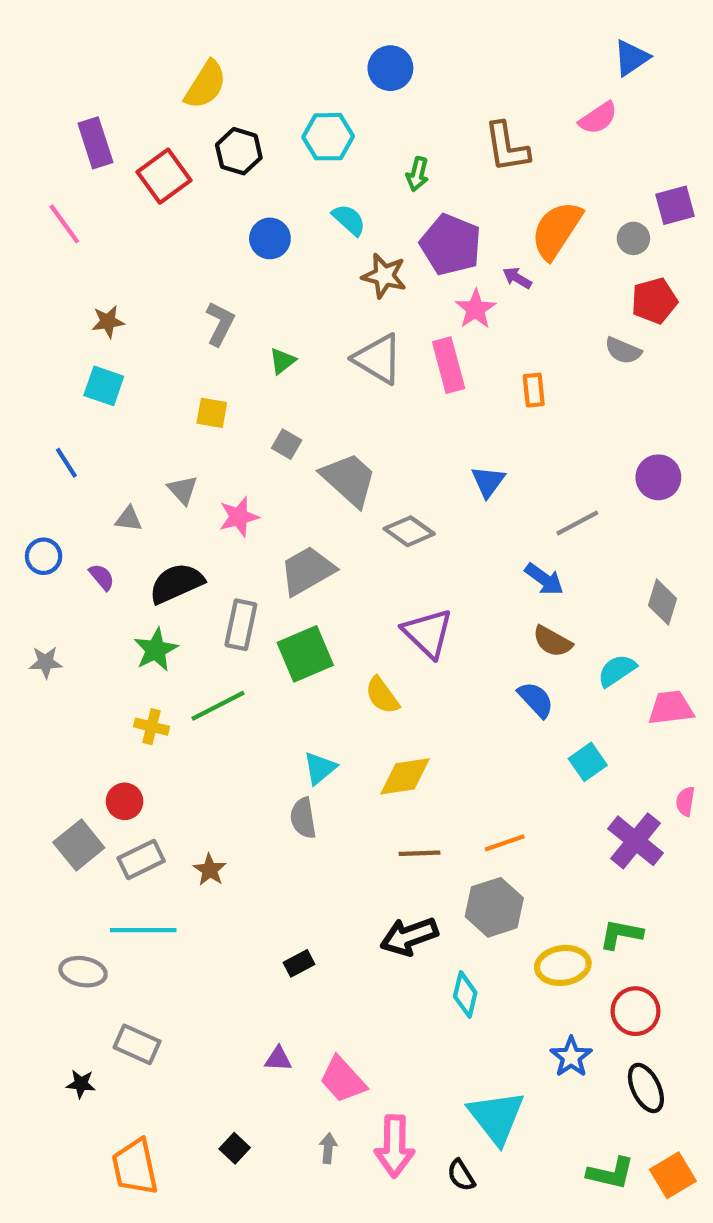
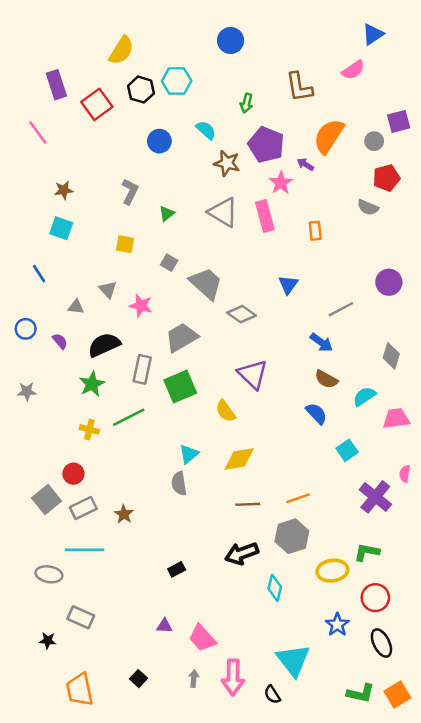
cyan hexagon: (328, 137) -> (177, 81), moved
pink star: (239, 517) -> (141, 306), turned 30

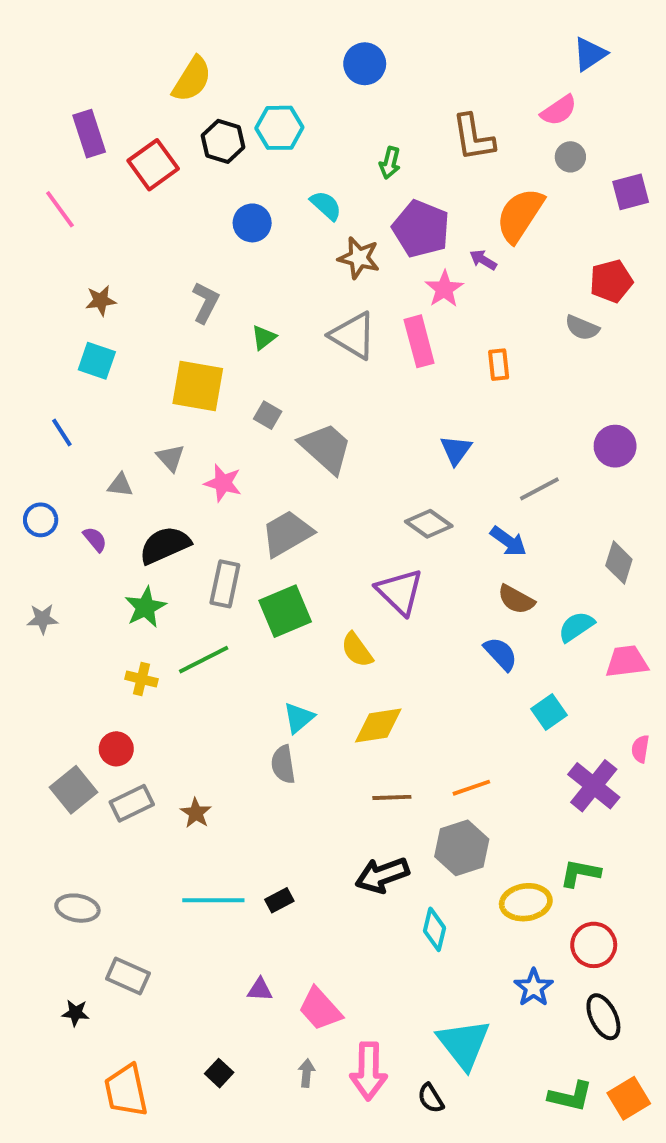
gray circle: (374, 141) -> (570, 157), moved
yellow square: (125, 244) -> (198, 386), size x1.8
gray diamond: (242, 314) -> (429, 524), moved
cyan line: (85, 550) -> (213, 900), moved

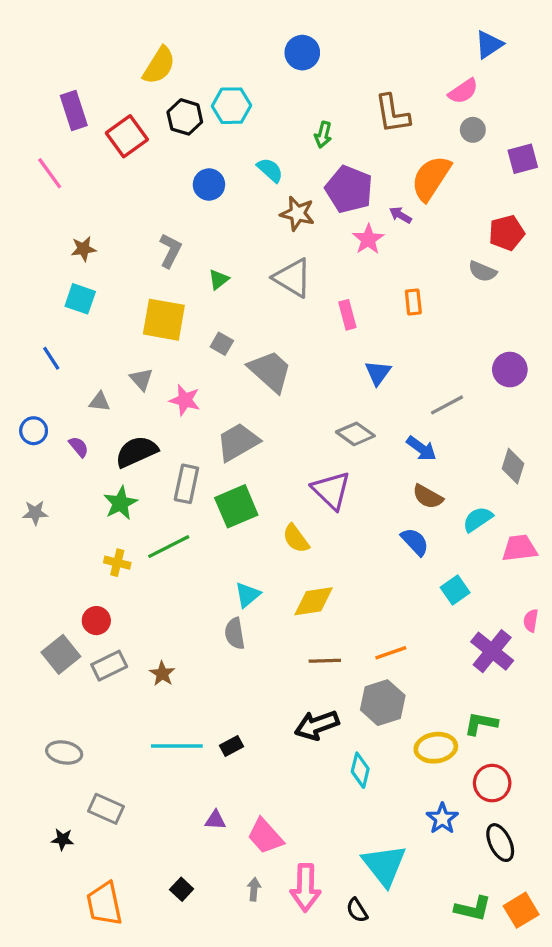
pink rectangle: (419, 341) -> (347, 315), moved, size x0.7

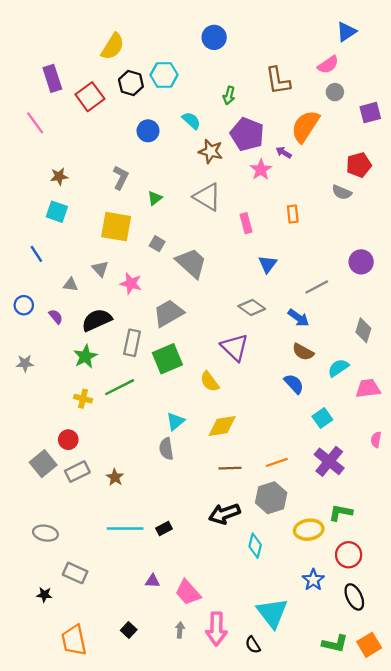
purple cross: (492, 651) -> (329, 461), moved

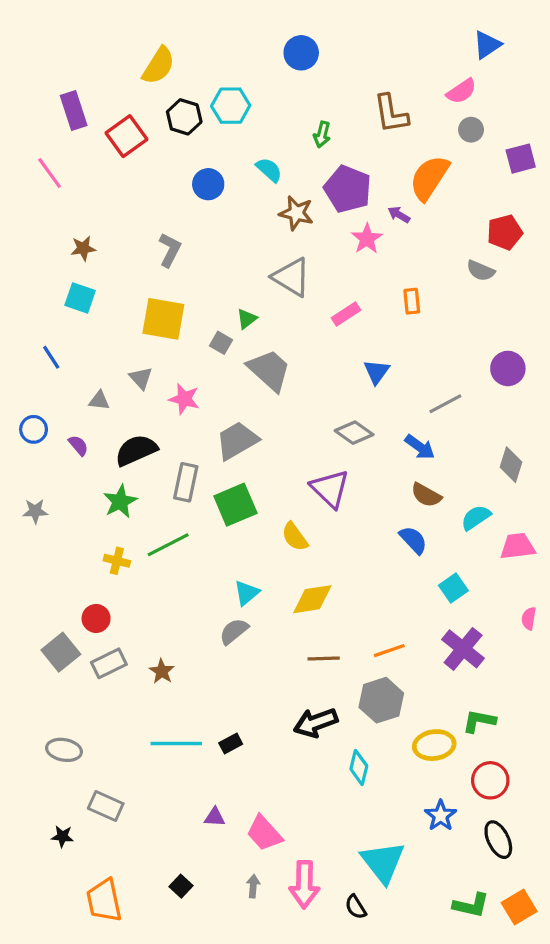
green triangle: (155, 198) -> (247, 319), moved
pink rectangle: (246, 223) -> (346, 314), turned 72
gray semicircle: (166, 449) -> (234, 631), turned 60

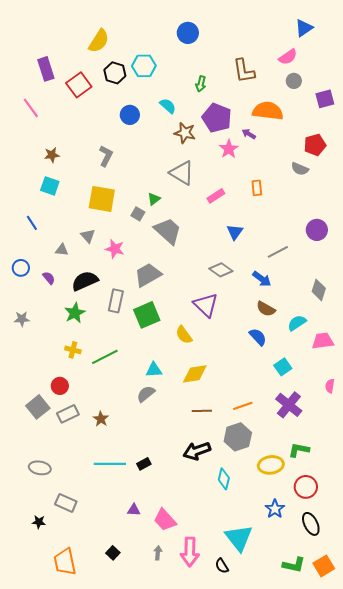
orange semicircle: (429, 178) -> (268, 111), turned 64
green line: (168, 545) -> (105, 357), moved
cyan triangle: (247, 593) -> (154, 370), turned 36

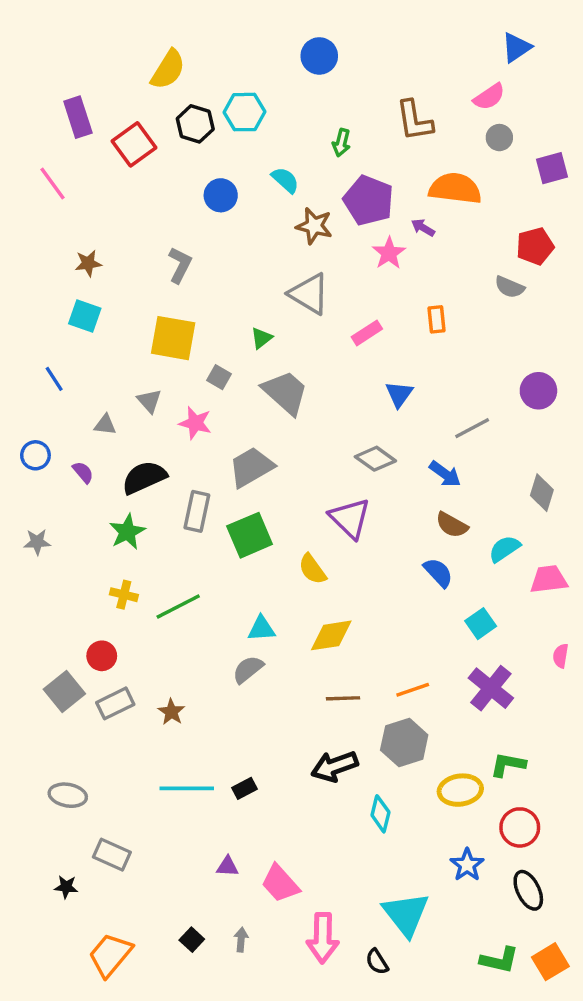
gray square: (138, 214) -> (219, 377), moved
gray arrow: (158, 553) -> (241, 940), moved
orange trapezoid: (65, 562) -> (110, 955), turned 52

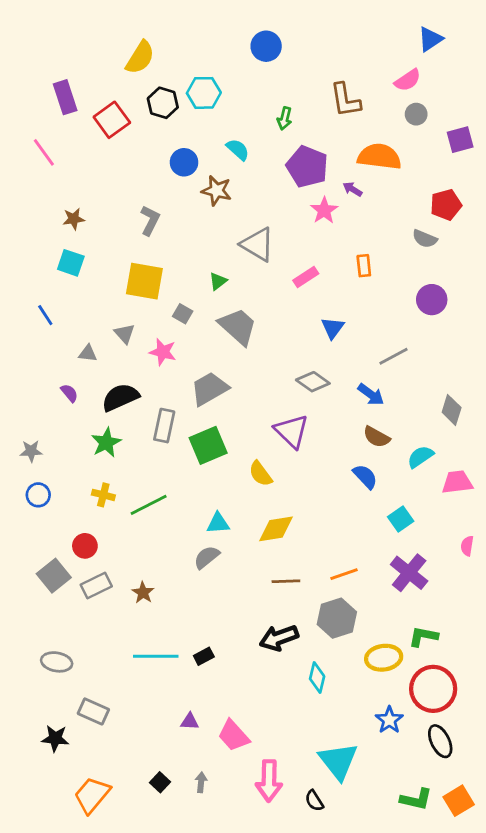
brown star: (314, 226) -> (217, 191), moved
purple circle: (538, 391) -> (432, 300), moved
blue circle: (35, 455) -> (38, 495), moved
red circle: (520, 827) -> (433, 689), size x1.4
black star: (66, 887) -> (55, 738), size x1.4

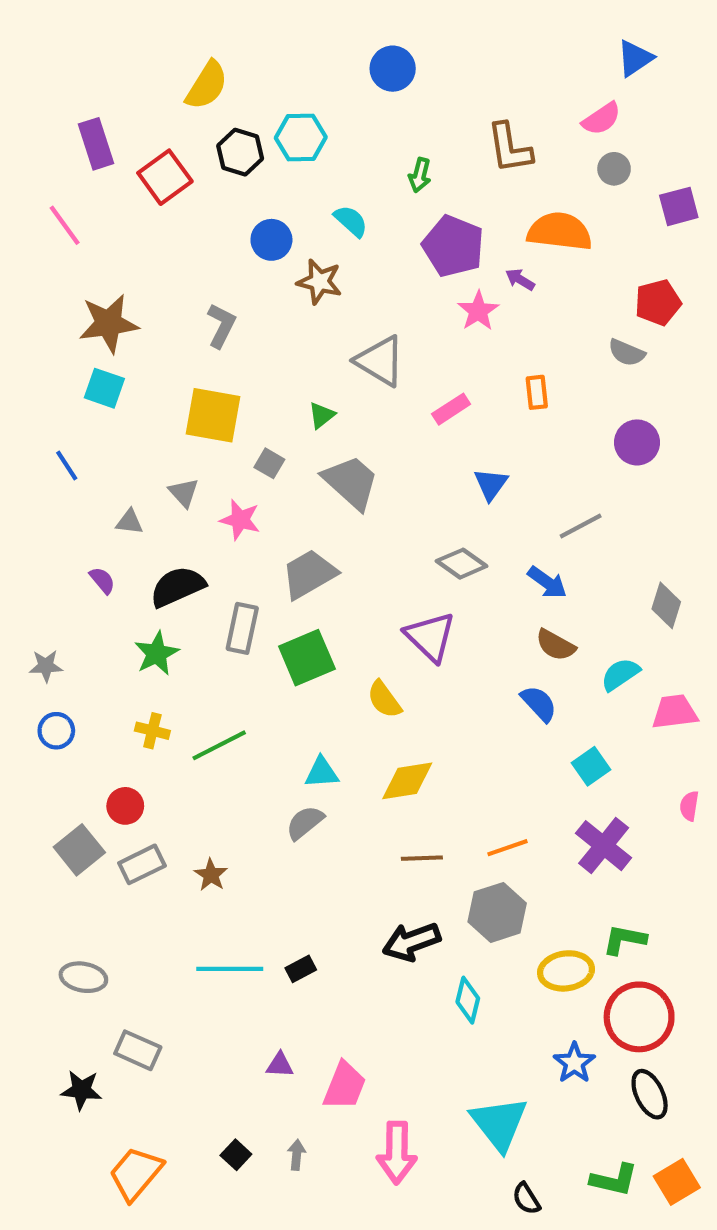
brown star: (74, 219) -> (109, 323), size x1.8
pink trapezoid: (234, 736) -> (345, 1086), turned -116
black semicircle: (314, 801) -> (526, 1199), moved

